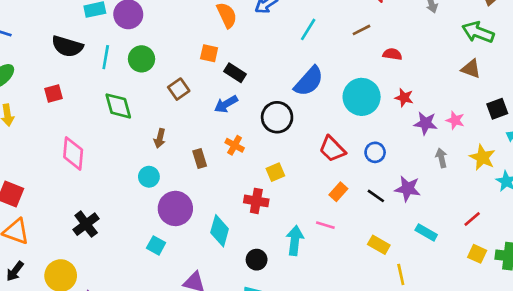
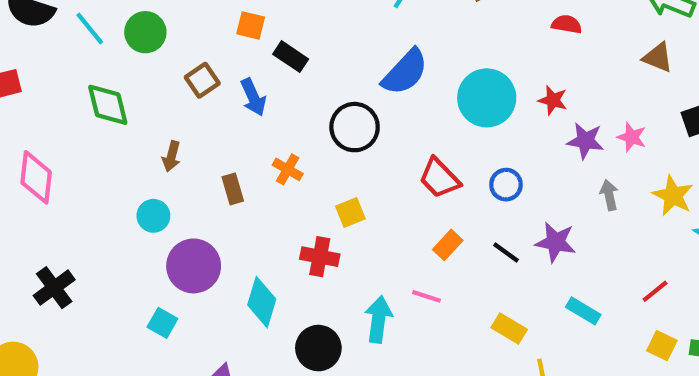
red semicircle: (392, 54) -> (567, 24), moved
cyan line: (106, 57) -> (90, 29), turned -50
blue arrow: (226, 104) -> (253, 97), moved, turned -85
black circle: (257, 260) -> (318, 348), size x1.4

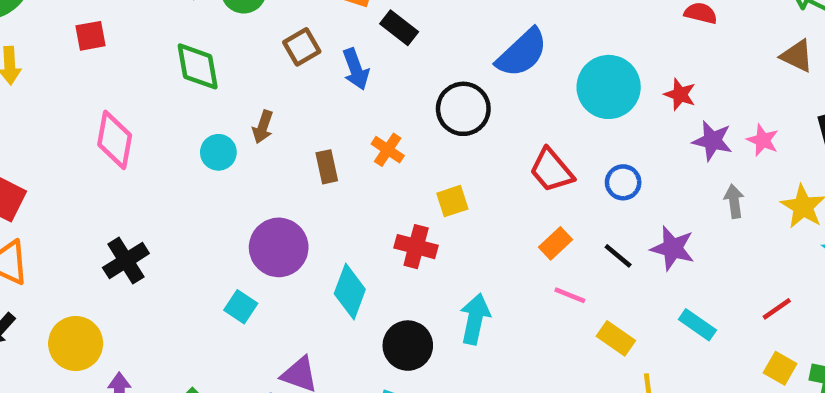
cyan circle: (153, 216) -> (218, 152), moved
pink line: (427, 296) -> (570, 295), moved

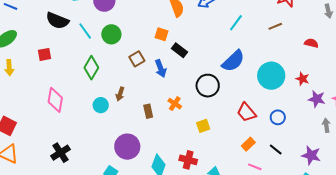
green diamond: (198, 66) -> (91, 68), turned 40
red cross: (416, 247) -> (188, 160), moved
purple star: (673, 248) -> (311, 155), moved

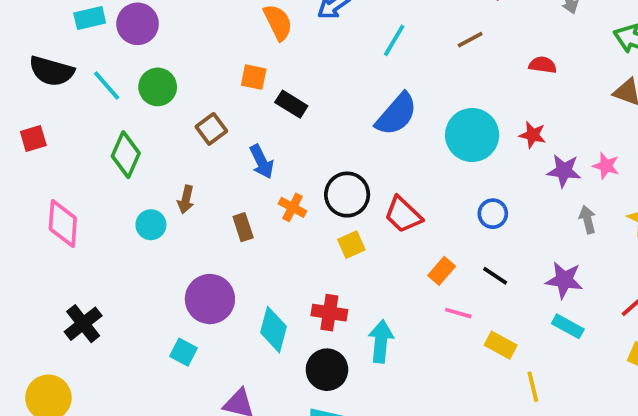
blue arrow: (161, 68) -> (262, 162), moved
black circle: (208, 86) -> (347, 195), moved
red trapezoid: (246, 112) -> (403, 215), moved

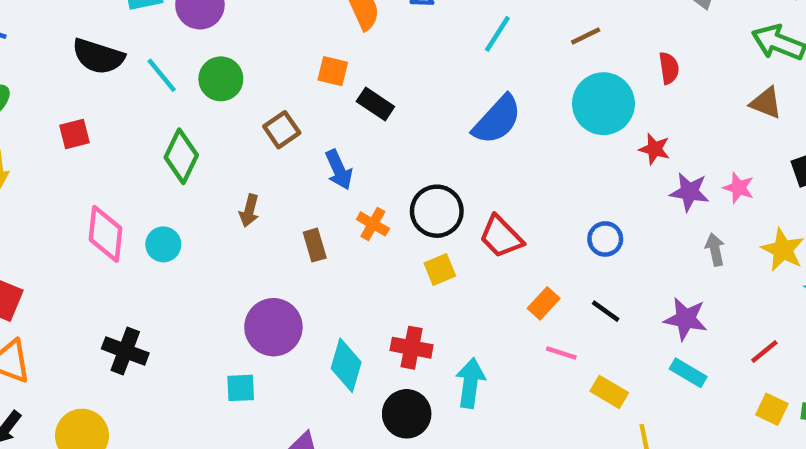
red semicircle: (543, 65) -> (669, 68), turned 72
cyan circle: (472, 135) -> (603, 104), moved
cyan circle: (151, 225) -> (163, 244), moved
black cross: (83, 324) -> (125, 351), turned -33
cyan square: (184, 352) -> (241, 388), turned -32

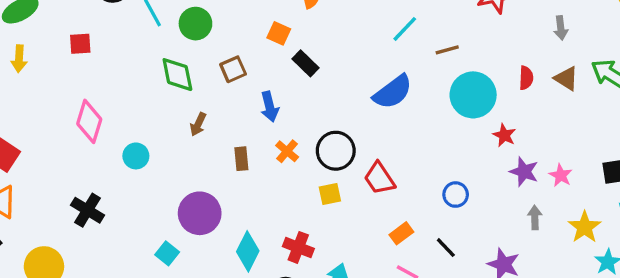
brown line: (586, 36) -> (447, 50), moved
brown triangle: (766, 103) -> (566, 78), moved
green diamond: (181, 156) -> (177, 75), moved, turned -48
cyan circle: (163, 244) -> (136, 156), moved
cyan square: (241, 388) -> (167, 253), turned 30

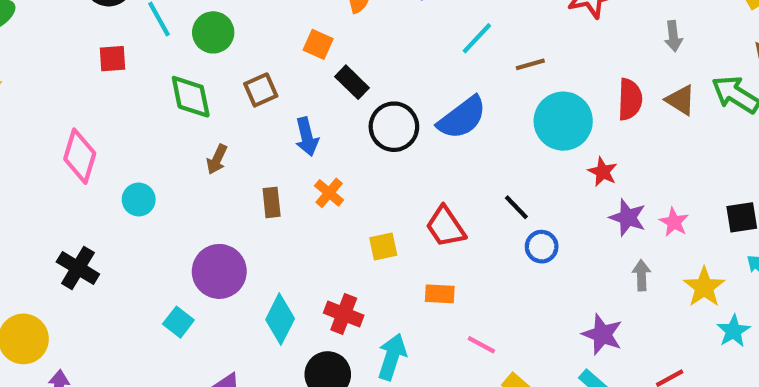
red square: (80, 44) -> (112, 59), moved
red semicircle: (526, 78) -> (630, 99), size x1.4
black circle: (336, 151) -> (394, 127), moved
orange rectangle: (401, 233) -> (440, 294), moved, turned 40
black line: (446, 248) -> (516, 207), moved

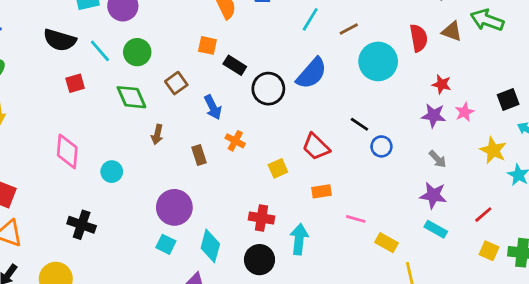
red star: (603, 172) -> (442, 84), moved
pink star: (674, 222) -> (464, 112), turned 30
gray arrow: (641, 275) -> (438, 159), moved, turned 150
cyan diamond: (280, 319) -> (210, 246), moved
cyan square: (178, 322) -> (166, 244), moved

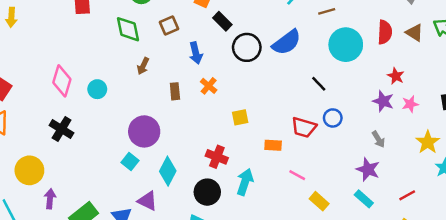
black line: (359, 124) -> (319, 84), moved
red trapezoid: (316, 147) -> (304, 127), moved, turned -40
pink diamond: (67, 151) -> (62, 81), moved

